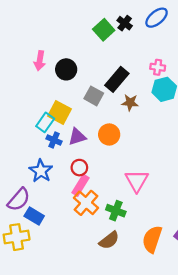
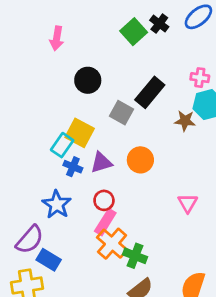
pink arrow: (40, 61) -> (57, 38), moved
brown star: (130, 103) -> (185, 121), moved
pink triangle: (137, 181) -> (188, 203), moved, size x0.7
green cross: (116, 211) -> (135, 256), moved

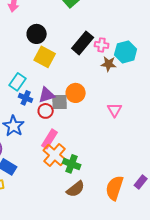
pink cross: (200, 78) -> (102, 45), moved
gray square: (122, 113) -> (60, 102), moved, turned -30
yellow square: (80, 133) -> (45, 57), moved
red circle: (104, 200) -> (46, 111), moved
pink triangle: (188, 203) -> (115, 110), moved

